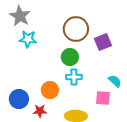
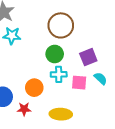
purple square: (103, 42) -> (88, 57), moved
pink square: (103, 98) -> (79, 83), moved

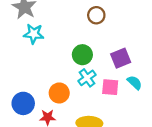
brown circle: (61, 25) -> (96, 15), moved, size x0.6
cyan cross: (59, 74) -> (87, 78), turned -35

